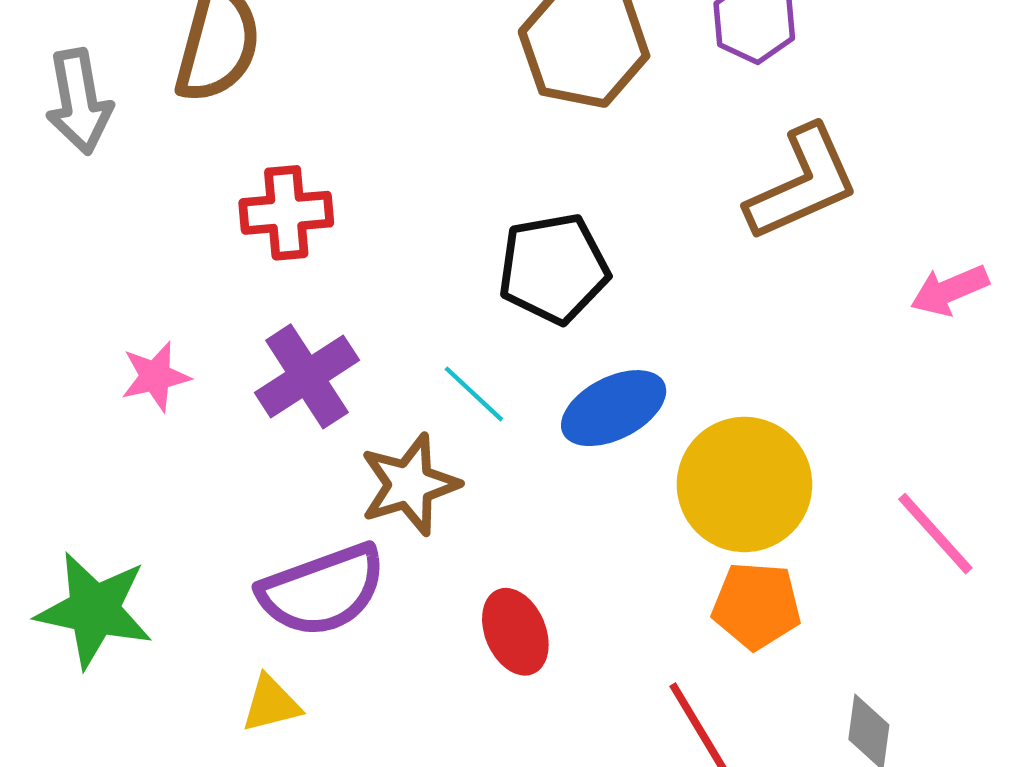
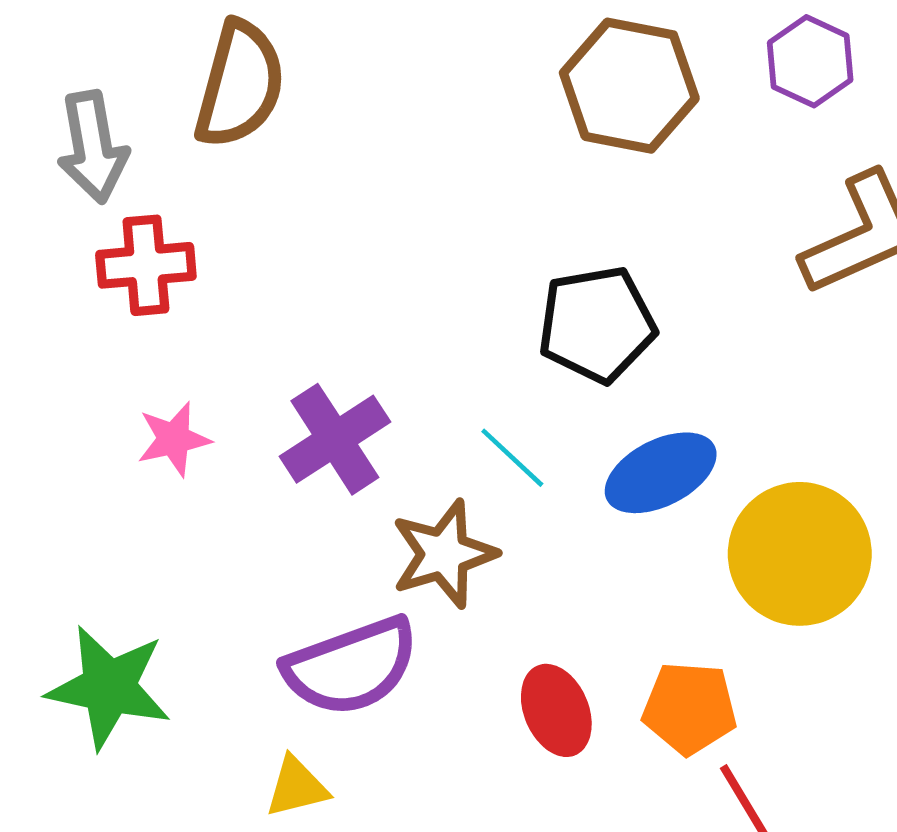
red cross: (286, 213) -> (146, 265), moved
orange pentagon: (756, 606) -> (690, 708), moved

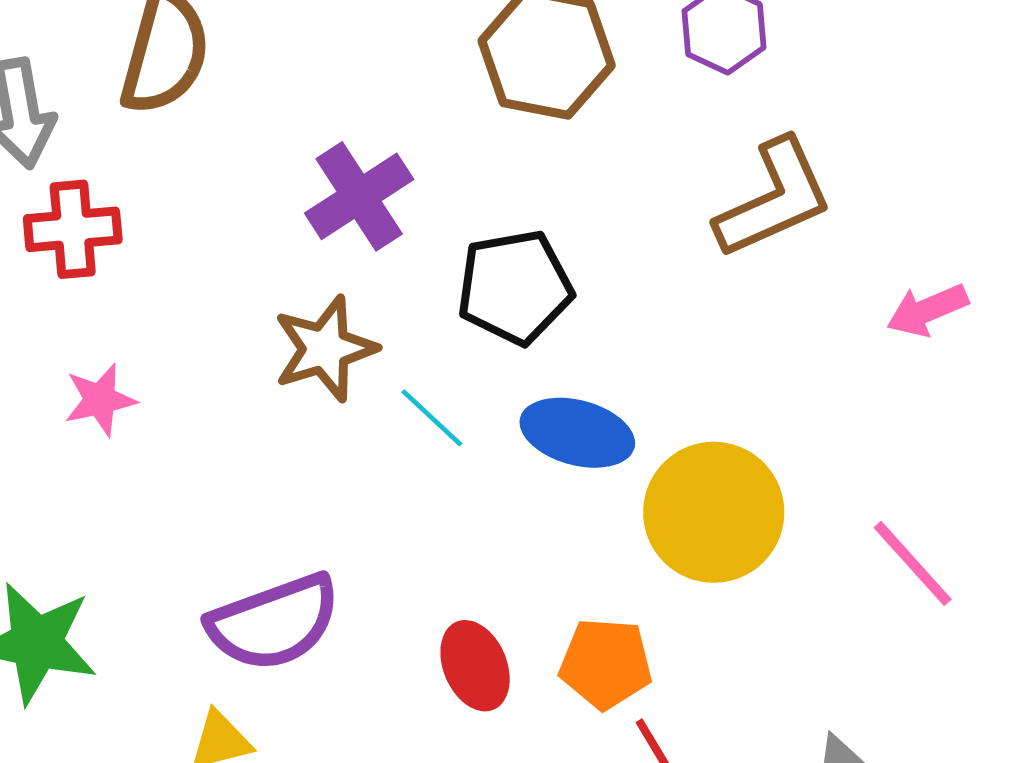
purple cross: (335, 439) -> (359, 196), moved
blue ellipse: (661, 473) -> (577, 433), turned 42
brown star: (444, 554) -> (325, 349), moved

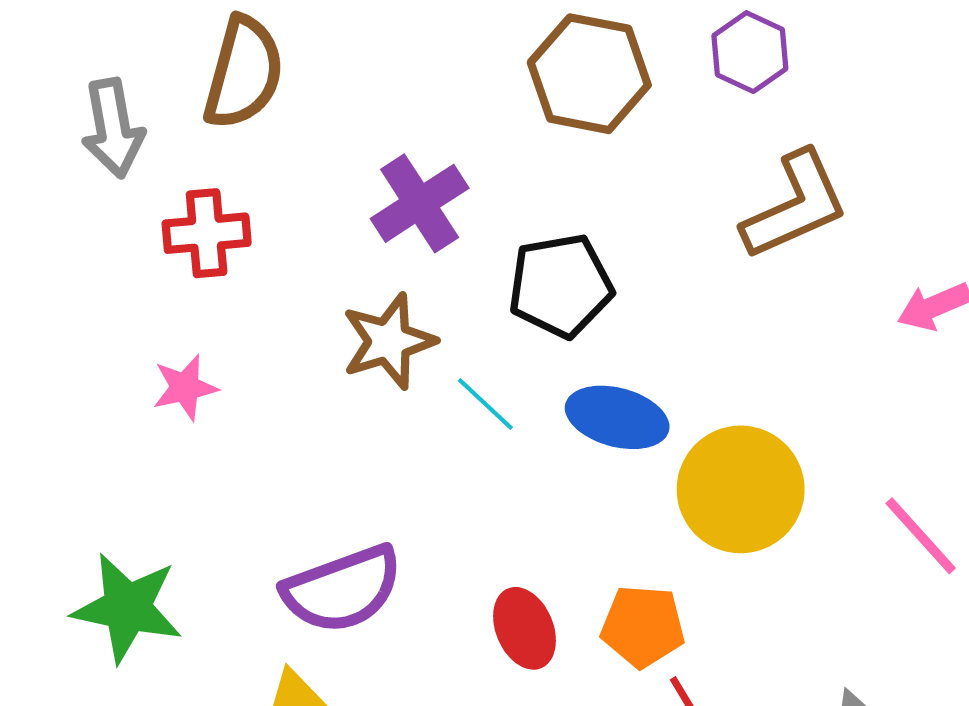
red cross: (73, 229) -> (207, 233), moved

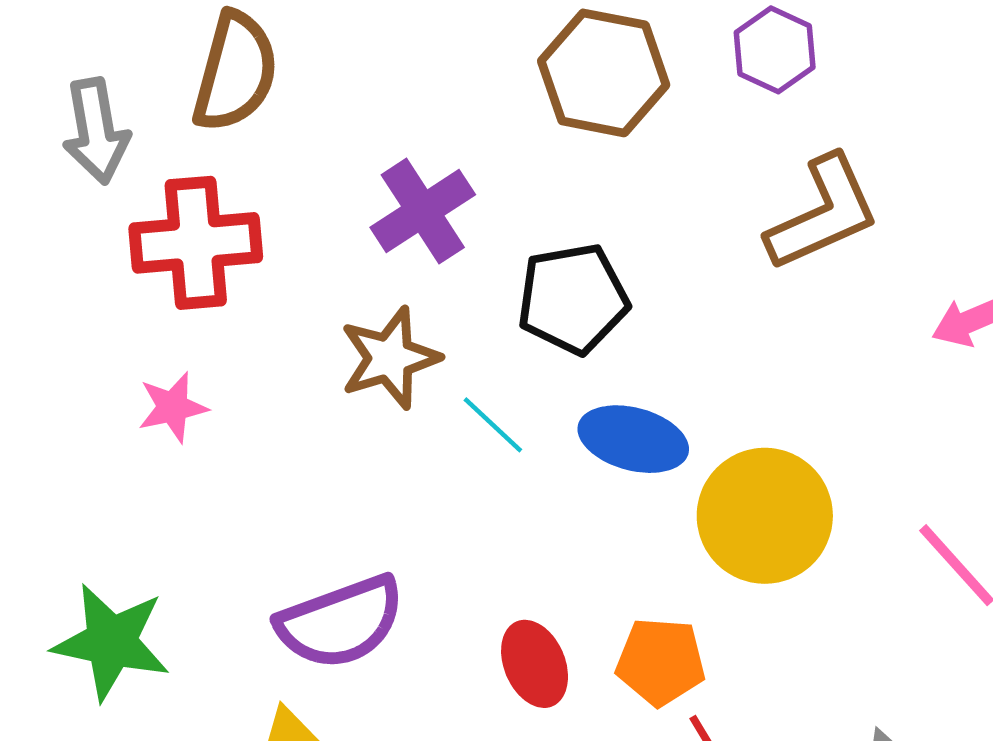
red cross: (207, 233) -> (196, 243), size x1.4

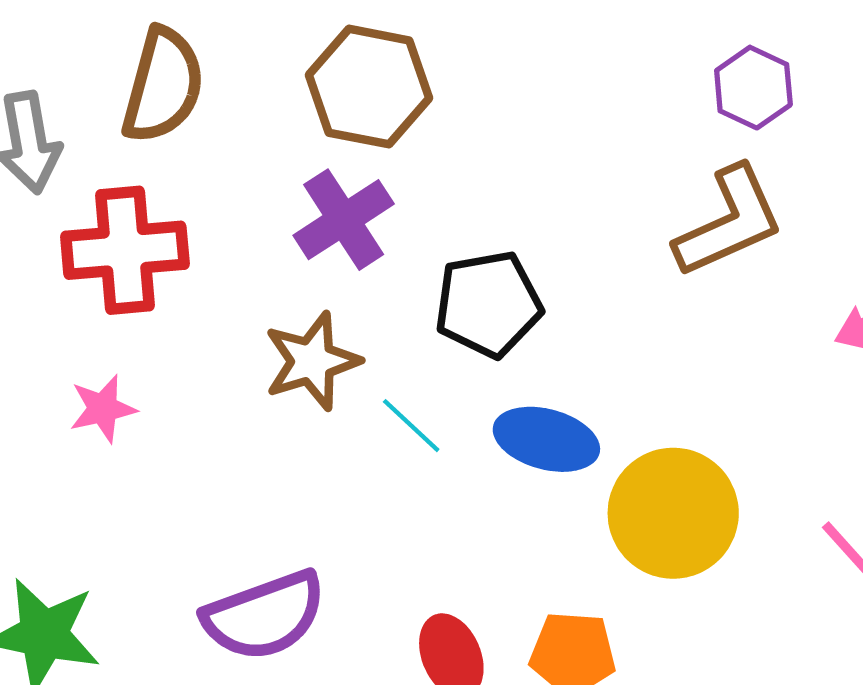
purple hexagon: (775, 50) -> (753, 88), moved
brown hexagon: (604, 73) -> (369, 87), moved

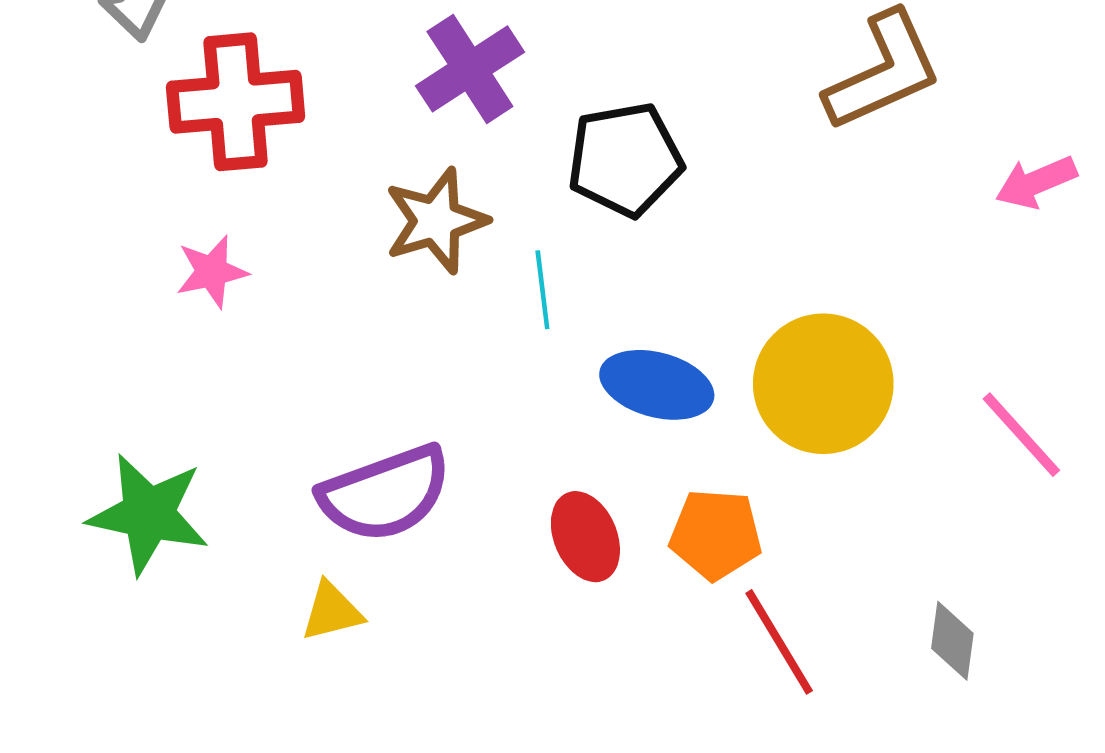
cyan line: (411, 426) -> (542, 290), turned 40
blue ellipse: (546, 439) -> (657, 385), moved

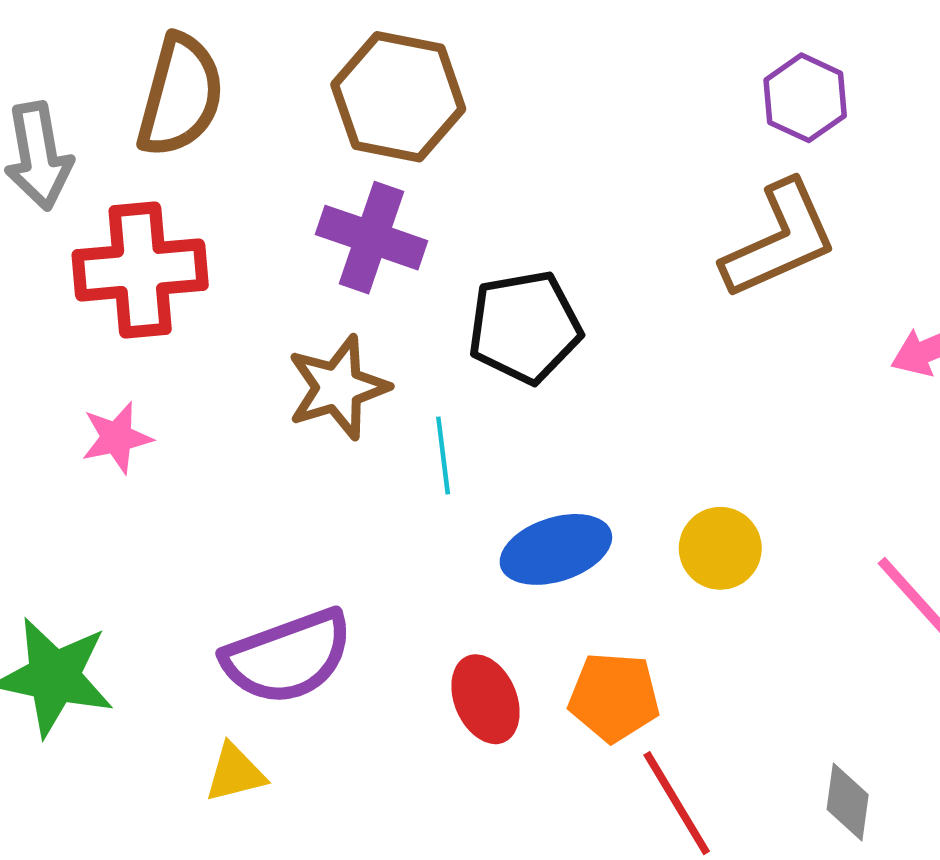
purple cross: (470, 69) -> (371, 238), turned -38
yellow circle: (823, 384) -> (720, 548), size x0.6
blue ellipse: (657, 385) -> (556, 549), turned -33

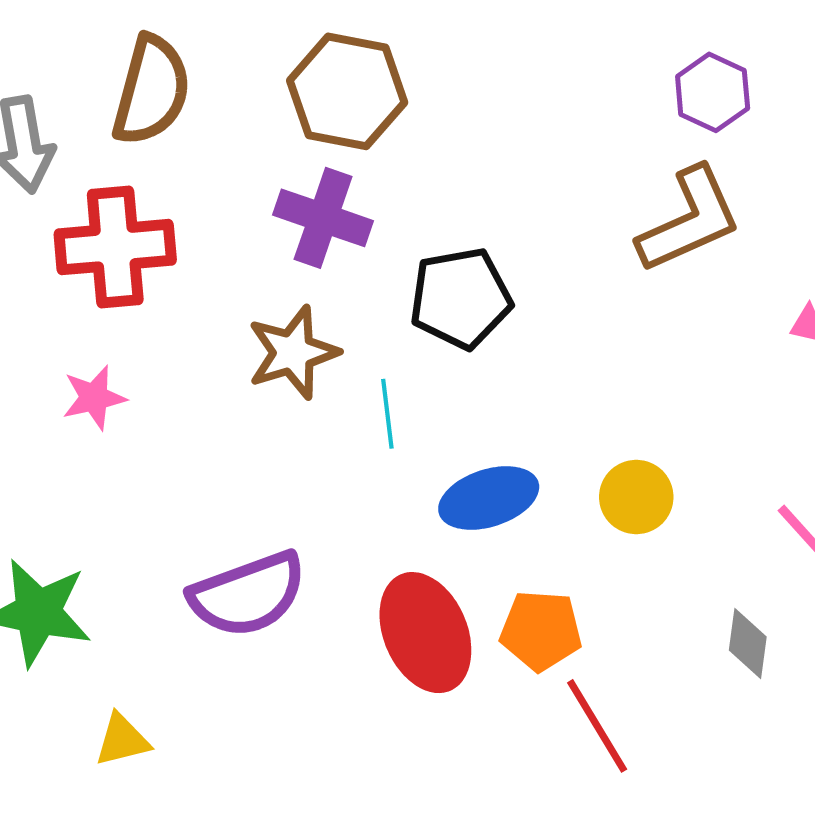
red ellipse: (486, 699) -> (425, 633), size x1.5
yellow triangle: (235, 773) -> (122, 740), moved
gray diamond: (848, 802) -> (748, 644), moved

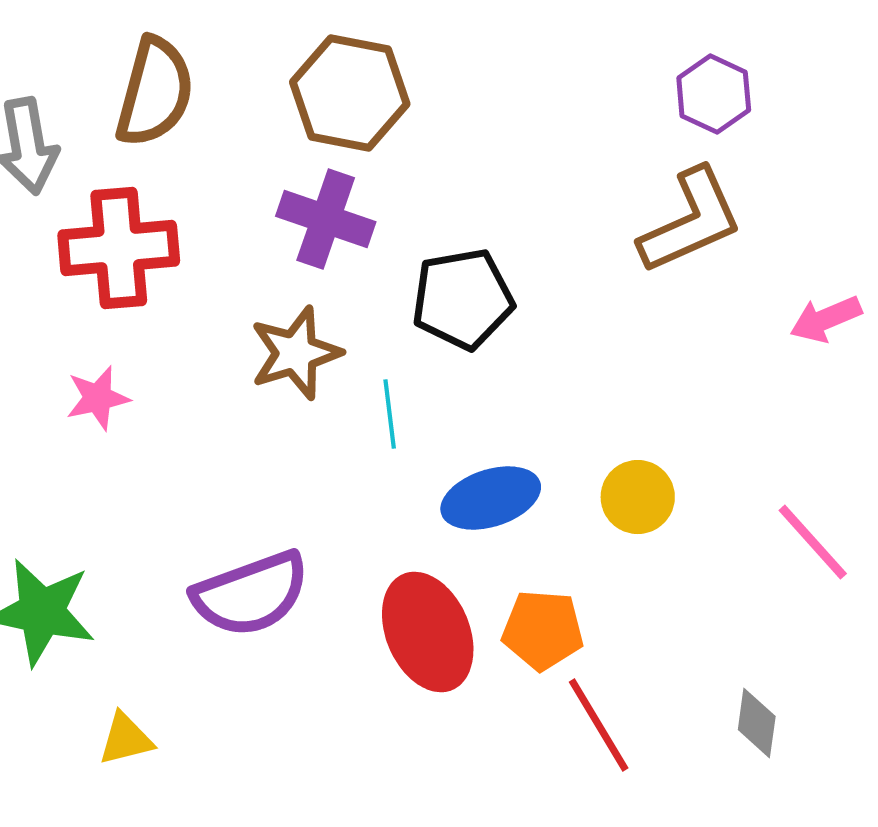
gray diamond: (748, 644) -> (757, 723), moved

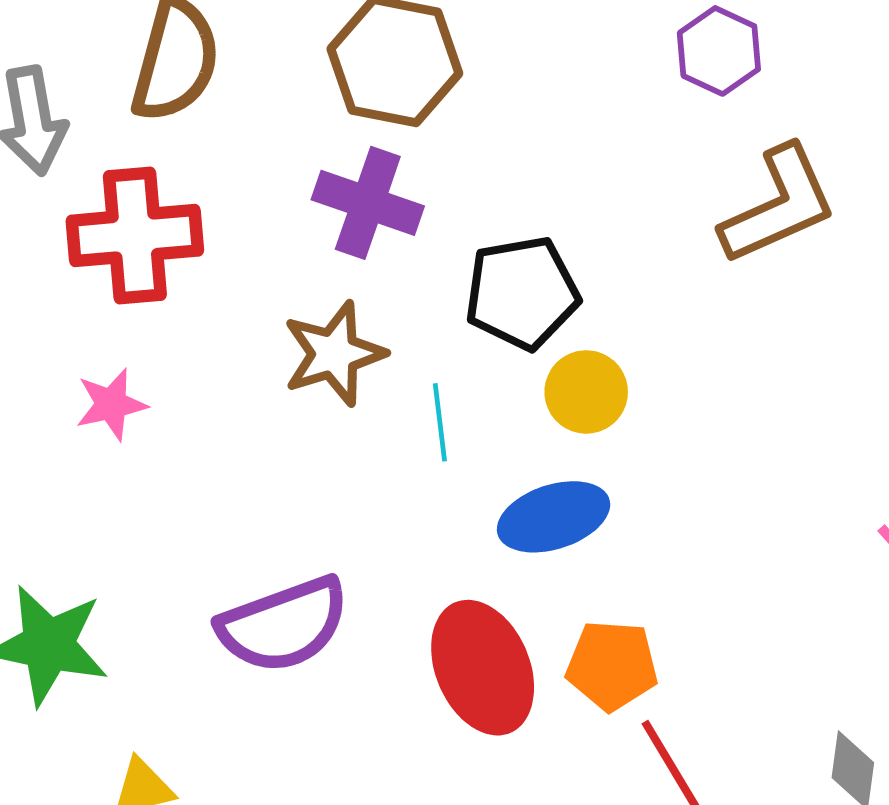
purple hexagon: (714, 94) -> (719, 51), moved
yellow circle: (638, 497) -> (586, 392), moved

